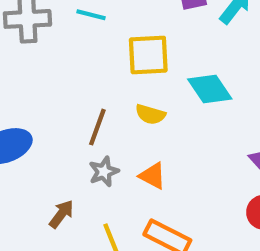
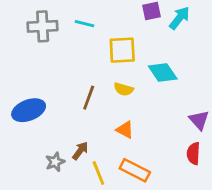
gray star: (104, 172) -> (55, 162), moved
brown arrow: (61, 214) -> (80, 151), moved

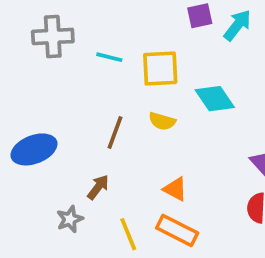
cyan line: (84, 24) -> (109, 57), moved
orange triangle: (125, 130) -> (175, 189), moved
brown arrow: (80, 151) -> (98, 187), moved

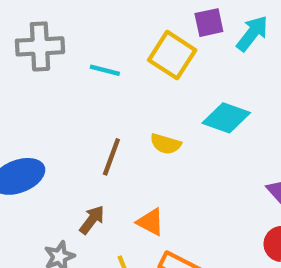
yellow square: (160, 68) -> (172, 55), moved, turned 36
cyan diamond: (215, 99) -> (226, 118), turned -36
orange triangle: (175, 189) -> (150, 222), moved

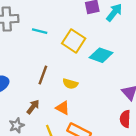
yellow square: (172, 55) -> (74, 41), moved
yellow semicircle: (166, 144) -> (70, 84), moved

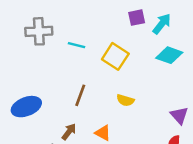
cyan diamond: (101, 55) -> (169, 55), moved
yellow semicircle: (70, 84) -> (125, 100), moved

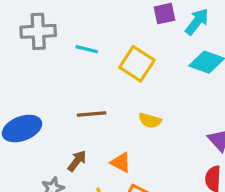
brown line: (80, 95) -> (92, 114), turned 65

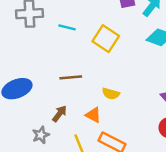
yellow semicircle: (150, 120) -> (111, 94), moved

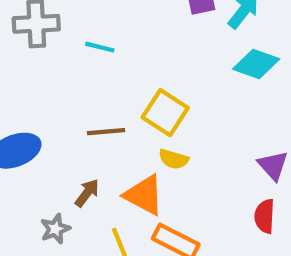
yellow square: (106, 39) -> (165, 113), moved
orange triangle: (93, 115) -> (144, 195), size x1.5

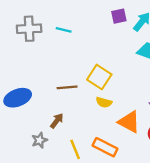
cyan line: (100, 47) -> (64, 30), moved
orange triangle: (144, 195) -> (129, 122), moved

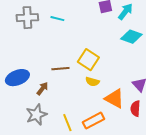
brown arrow: (57, 121) -> (42, 89), moved
gray star: (39, 140) -> (36, 115), size x1.5
orange rectangle: (105, 147) -> (93, 121), turned -55

